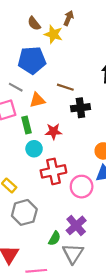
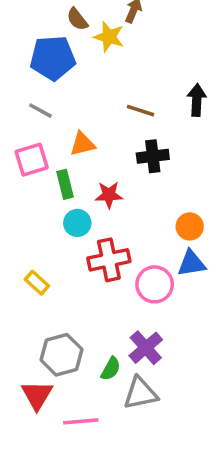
blue pentagon: (32, 60) -> (53, 58), moved
gray line: (16, 87) -> (40, 111), moved
brown line: (65, 87) -> (141, 111), moved
gray hexagon: (24, 212) -> (61, 355), moved
gray triangle: (73, 253) -> (141, 393), turned 45

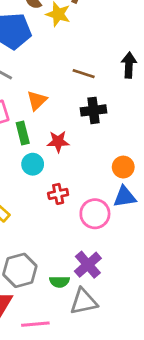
orange triangle: (83, 144) -> (37, 101), turned -30
red cross: (109, 260) -> (58, 194), size x0.6
green semicircle: (111, 369) -> (60, 282), turned 60

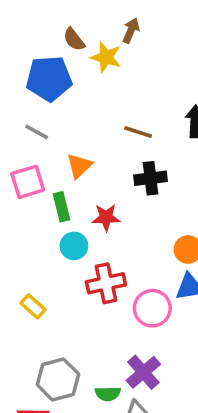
red cross: (58, 194) -> (106, 283), size x1.5

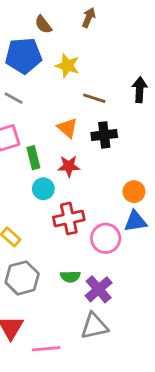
yellow star: (106, 57) -> (67, 66), moved
orange triangle: (79, 166) -> (67, 128), moved, turned -35
gray hexagon: (58, 379) -> (22, 278), moved
green semicircle: (108, 394) -> (70, 277), moved

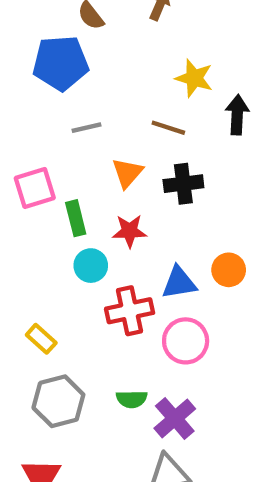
yellow star: (67, 66) -> (194, 78), moved
gray line: (14, 98) -> (86, 128), moved, turned -42
orange triangle: (67, 128) -> (127, 173), turned 30
blue triangle: (135, 221) -> (179, 283), moved

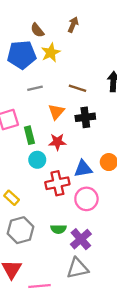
yellow star: (194, 78) -> (51, 53), moved, turned 30

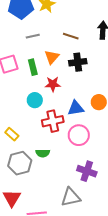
green rectangle: (29, 135) -> (33, 67), moved
green semicircle: (58, 229) -> (43, 153), moved
purple cross: (81, 239) -> (87, 171), moved, turned -30

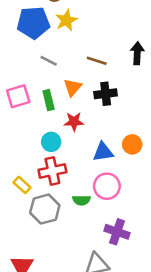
gray line: (33, 36) -> (49, 61), turned 40
red cross: (53, 121) -> (52, 171), moved
green semicircle: (43, 153) -> (82, 200), moved
gray hexagon: (20, 163) -> (45, 209), moved

